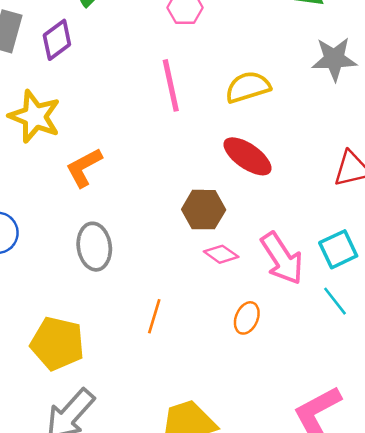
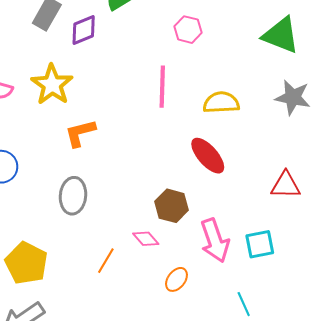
brown hexagon: (204, 210) -> (172, 206), moved
pink diamond: (221, 254) -> (146, 239), moved
cyan line: (335, 301) -> (244, 304), moved

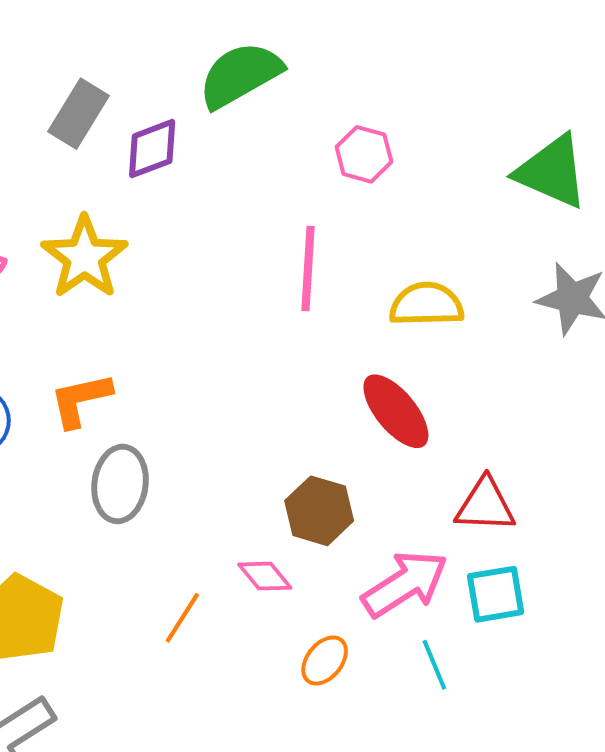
orange L-shape: (80, 133) -> (81, 400), moved
red triangle: (286, 185) -> (485, 505), moved
pink arrow: (215, 240) -> (405, 584), turned -105
cyan line: (244, 304) -> (434, 665), moved

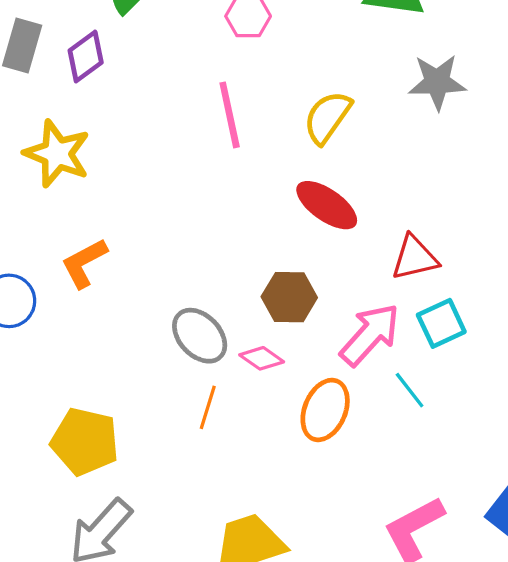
yellow semicircle: (426, 304) -> (327, 117), turned -38
gray ellipse: (120, 484) -> (200, 336), moved, turned -36
orange ellipse: (325, 661) -> (325, 410), size x1.5

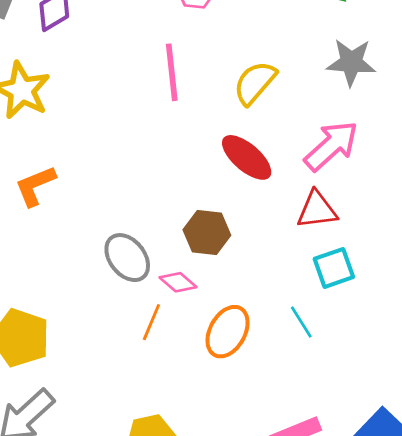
pink arrow: (370, 335) -> (331, 146), moved
orange line: (208, 407) -> (151, 322), moved

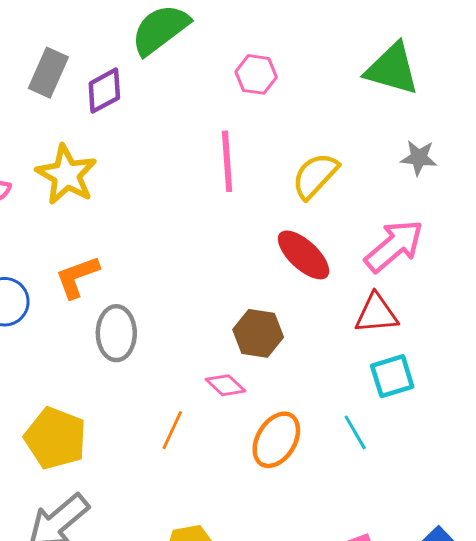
gray star: (351, 62) -> (419, 158), size x0.7
gray ellipse: (127, 258) -> (116, 333), moved, turned 36
orange line: (151, 322) -> (172, 430), moved

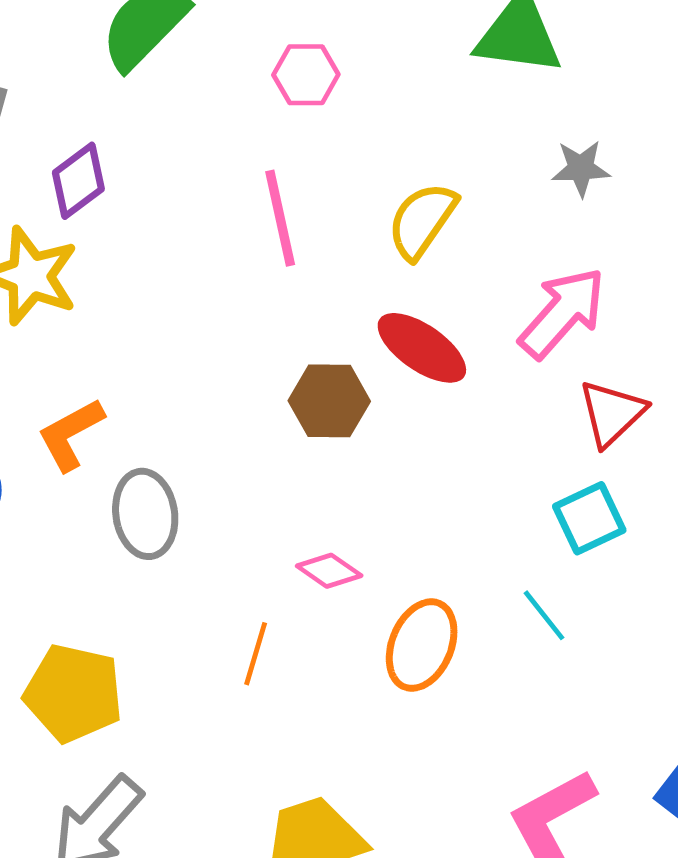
purple diamond: (104, 91) -> (78, 181), moved
red triangle: (376, 314) -> (612, 413), moved, turned -30
brown hexagon: (258, 333) -> (329, 401), moved

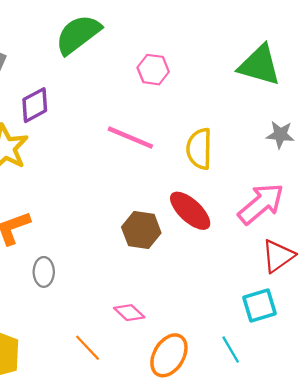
pink line: (280, 218) -> (130, 138), turned -63
yellow semicircle: (422, 221) -> (199, 149), turned -42
gray ellipse: (145, 514) -> (44, 272), size x0.7
orange line: (256, 654) -> (88, 348), turned -68

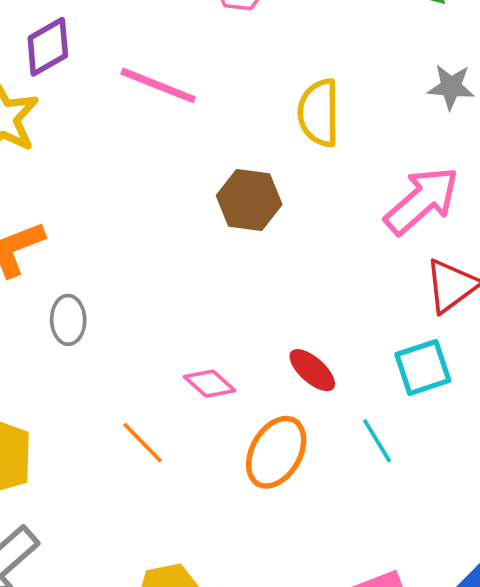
pink line: (130, 138) -> (158, 85), moved
red ellipse: (190, 211) -> (312, 370), moved, size x0.7
brown hexagon: (141, 230) -> (249, 200), moved

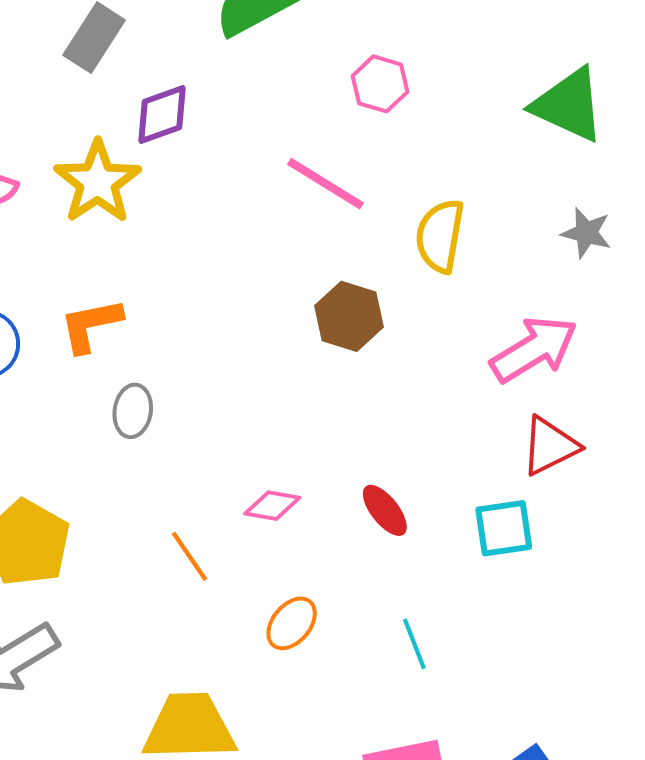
pink line: (158, 85) -> (326, 184), moved
pink diamond: (210, 384) -> (272, 506), turned -42
cyan line: (377, 441) -> (414, 644), moved
orange ellipse: (276, 452) -> (292, 623), moved, size x0.7

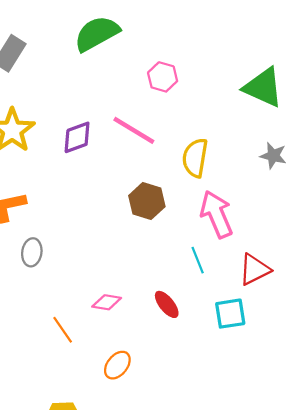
purple diamond: (162, 115) -> (77, 137), moved
pink arrow: (534, 349) -> (216, 214), moved, turned -81
cyan line: (414, 644) -> (198, 260), moved

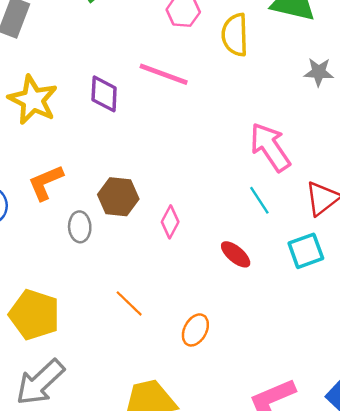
purple diamond: (77, 137) -> (104, 94), turned -56
yellow semicircle: (195, 158) -> (235, 35), moved
brown hexagon: (147, 201) -> (118, 197), moved
pink diamond: (107, 302) -> (170, 222), moved, turned -60

